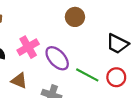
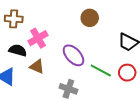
pink cross: (28, 47) -> (38, 38), moved
brown triangle: (19, 81) -> (37, 67), moved

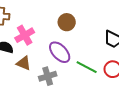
brown circle: (90, 18) -> (67, 22), moved
gray cross: (68, 89) -> (48, 76), moved, turned -36

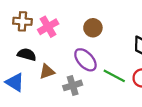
pink cross: (25, 35) -> (48, 27), moved
brown triangle: (24, 63) -> (47, 72), turned -42

